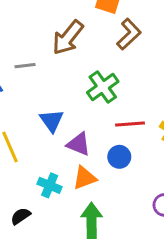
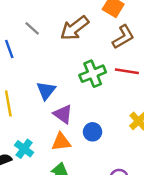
gray line: (25, 66) -> (32, 28), moved, turned 35
red line: (130, 124) -> (127, 71), moved
cyan cross: (50, 185) -> (24, 149), moved

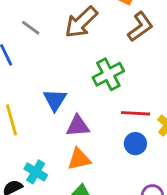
red line: (127, 71) -> (136, 113), moved
purple triangle: (63, 114) -> (78, 126), turned -35
blue circle: (93, 132) -> (135, 144), moved

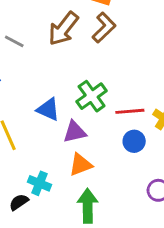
brown L-shape: (140, 27) -> (104, 28), moved
green cross: (108, 74) -> (92, 96), moved
blue triangle: (55, 100) -> (48, 109), turned -30

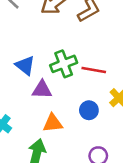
red line: (130, 111) -> (94, 70), moved
orange triangle: (81, 165) -> (53, 123), moved

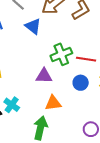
blue triangle: (25, 65) -> (33, 26), moved
blue circle: (89, 110) -> (81, 83), moved

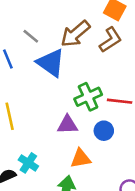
blue triangle: (33, 26) -> (51, 63), size x1.4
blue circle: (81, 83) -> (104, 131), moved

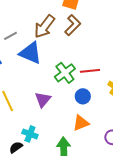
gray line: (31, 36) -> (11, 36), turned -56
purple triangle: (67, 125) -> (43, 100), moved, turned -36
orange triangle: (81, 158) -> (81, 123), moved

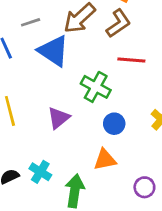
red line: (90, 71) -> (131, 60), moved
green cross: (65, 73) -> (96, 87), turned -35
cyan cross: (30, 134) -> (40, 172), moved

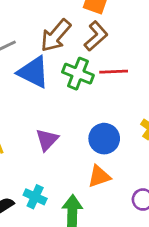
green cross: (96, 87) -> (78, 74), moved
blue circle: (114, 124) -> (104, 139), size x1.4

